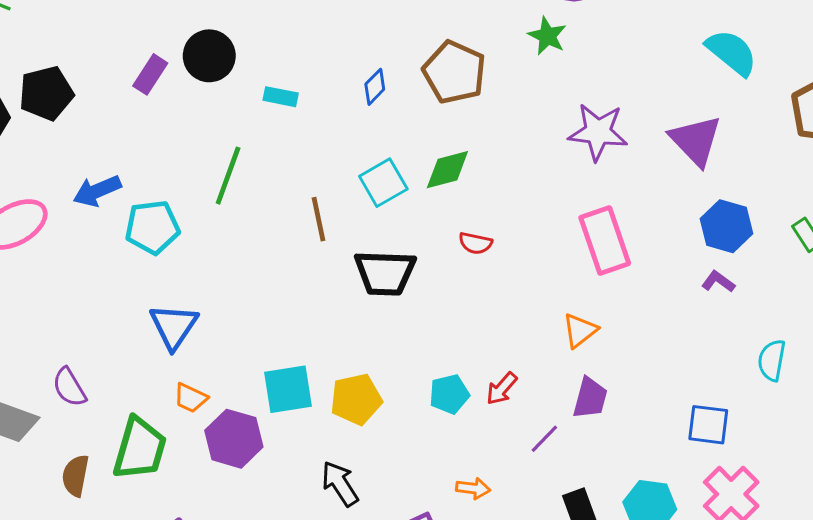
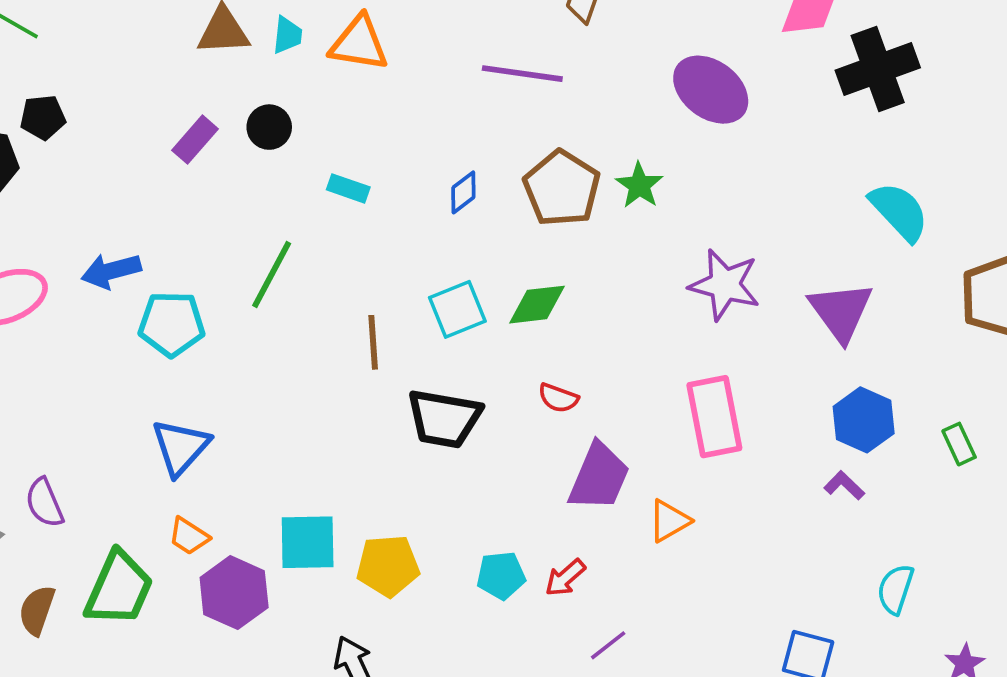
green star: (547, 36) -> (639, 185), moved
black circle: (209, 56) -> (269, 127), size x0.7
black pentagon: (46, 93) -> (43, 117), moved, size x0.7
purple trapezoid: (590, 398) -> (599, 477), moved, size x1.4

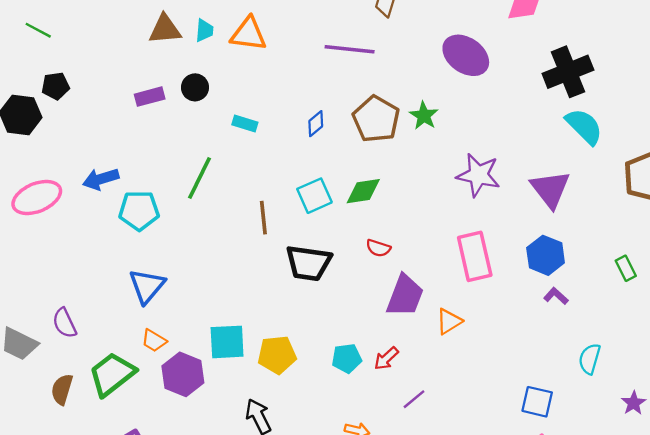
black cross: (878, 69) -> (568, 72), moved
purple rectangle: (195, 140) -> (150, 97), turned 36
blue hexagon: (864, 420) -> (546, 255), moved
green trapezoid: (119, 589) -> (112, 374), turned -150

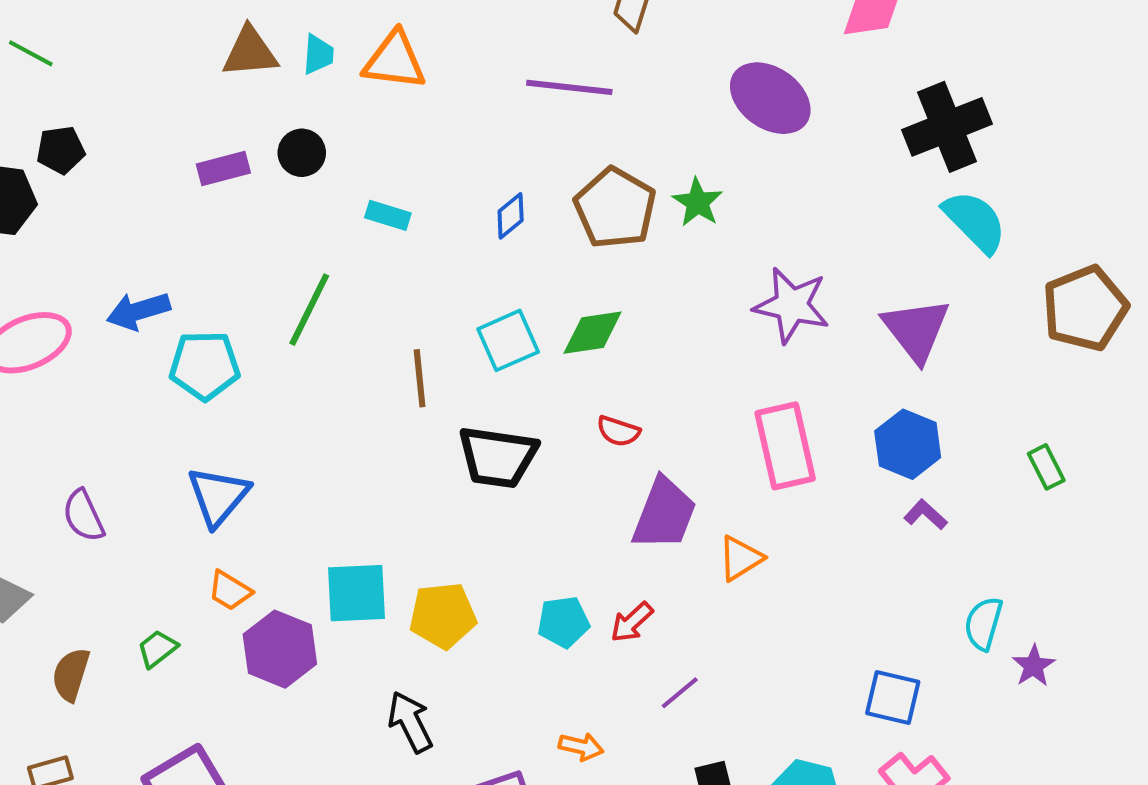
purple semicircle: (64, 323) -> (83, 516), moved
green trapezoid: (112, 374) -> (157, 649), size x0.5
purple star: (634, 403) -> (1034, 666), moved

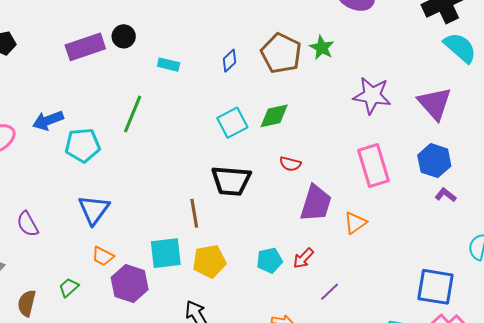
purple rectangle: (223, 169) -> (85, 47), size x1.5
brown line: (420, 378) -> (194, 213), moved
blue square: (893, 697) -> (435, 287), size x1.4

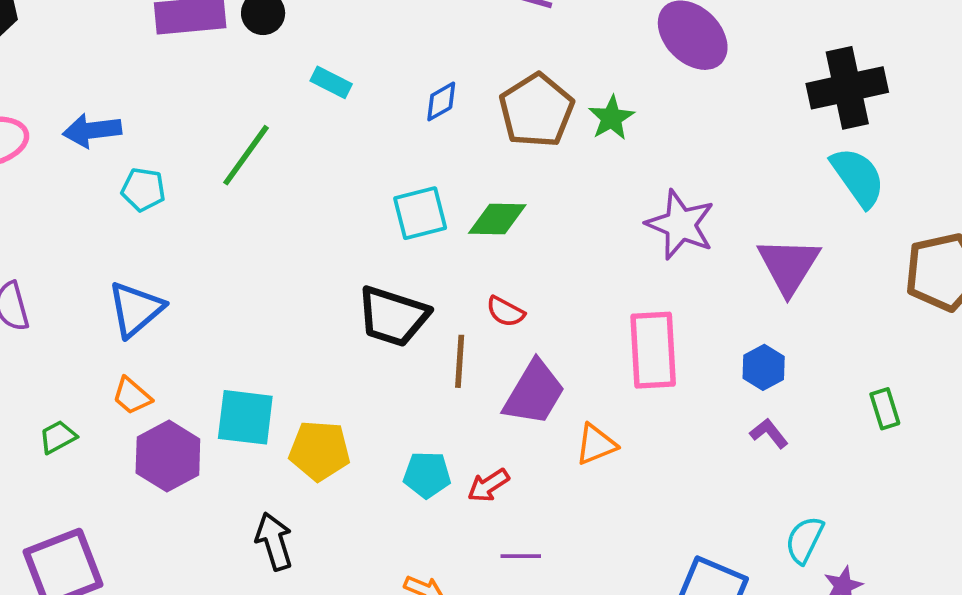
cyan pentagon: (83, 145) -> (143, 190), size x0.7
blue hexagon: (434, 161) -> (764, 367), size x0.7
brown line: (194, 213) -> (460, 361), moved
purple line: (330, 292) -> (521, 556), turned 30

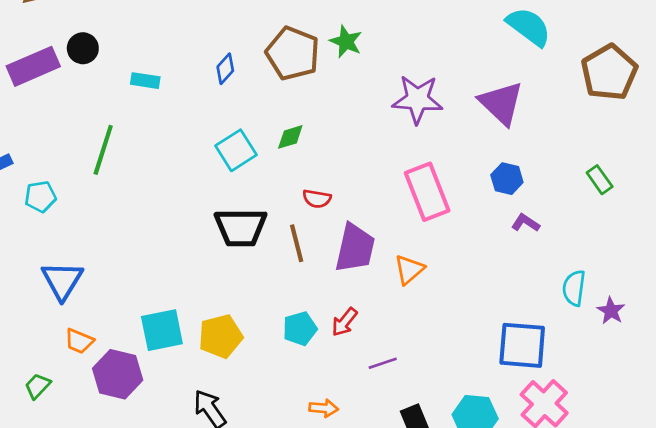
green diamond: (497, 219) -> (290, 137), size x0.7

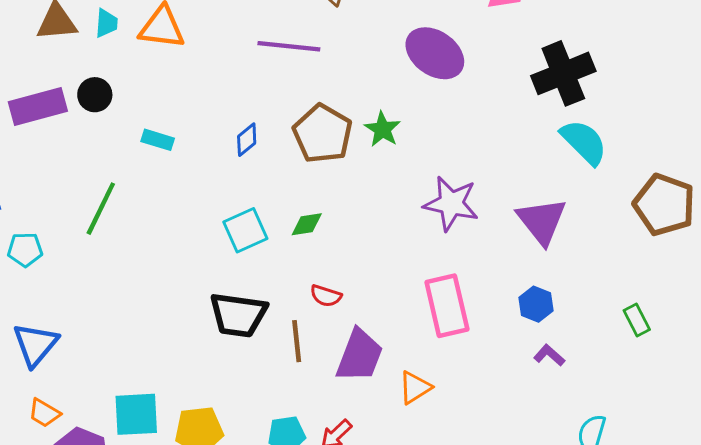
brown pentagon: (609, 72) -> (664, 205), turned -30

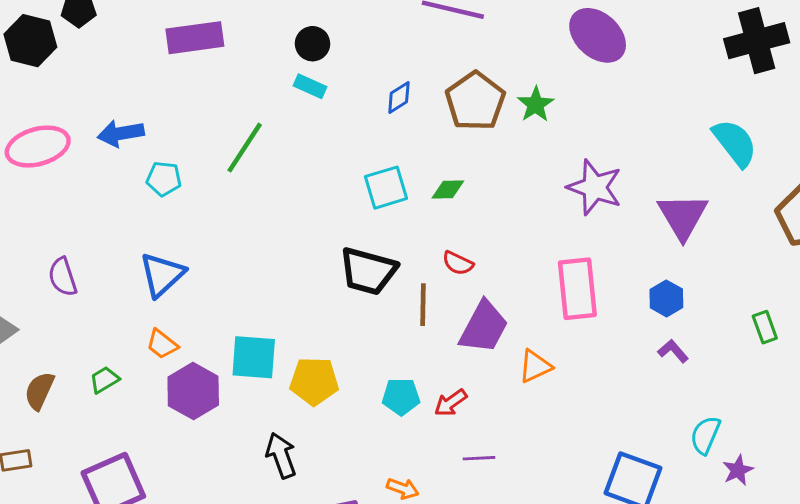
black cross: (563, 73) -> (757, 41), moved
black circle: (95, 95) -> (312, 44), moved

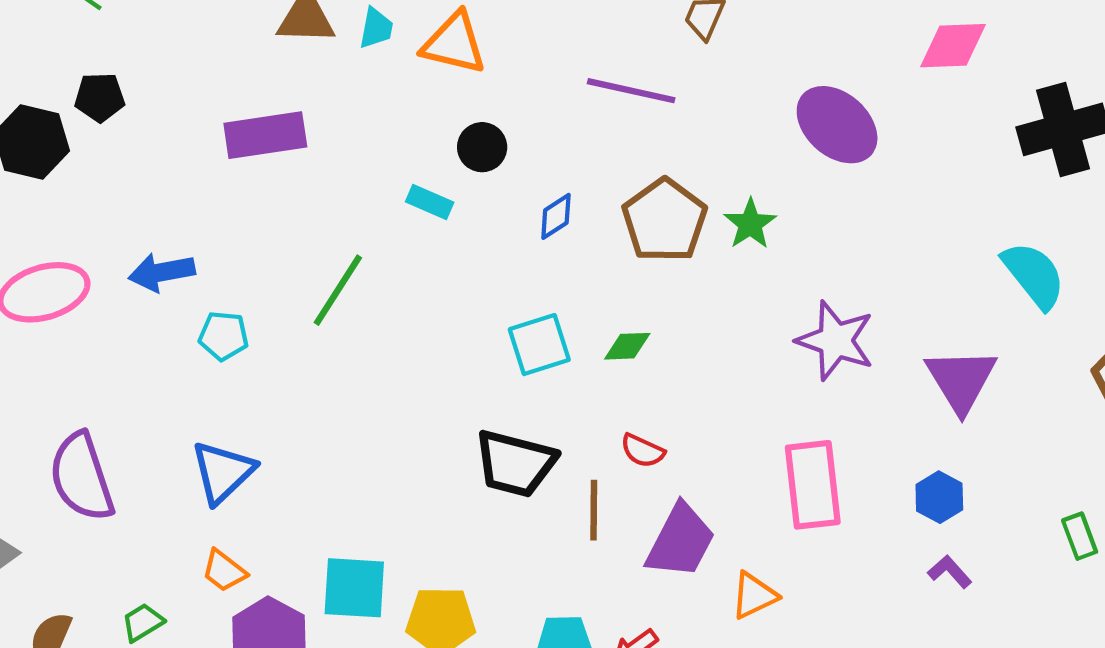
black circle: (312, 44) -> (482, 147), moved
purple semicircle: (63, 277) -> (82, 477), size x1.6

